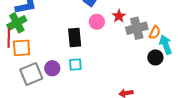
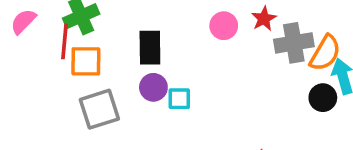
orange semicircle: (155, 32) -> (325, 53), size x1.5
black rectangle: (75, 38) -> (150, 48), moved
purple circle: (52, 68) -> (153, 87), moved

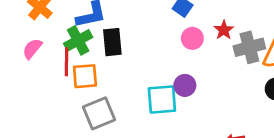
black rectangle: (150, 48) -> (112, 42), moved
purple circle: (153, 87) -> (185, 85), moved
cyan square: (179, 99) -> (162, 100), size x1.6

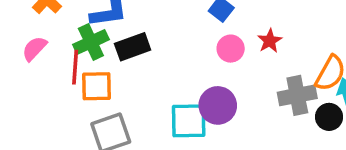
black rectangle: (112, 42) -> (133, 47), turned 72
gray cross: (249, 47) -> (297, 95), moved
purple circle: (185, 85) -> (218, 105), size x1.4

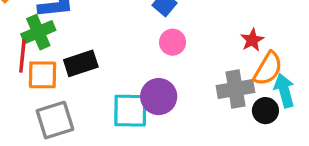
red star: (270, 41) -> (252, 40), moved
black rectangle: (133, 47) -> (81, 63), moved

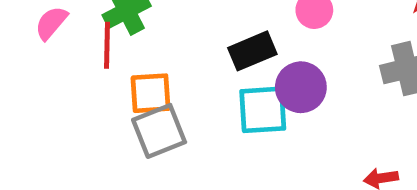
black rectangle: (81, 63) -> (252, 51), moved
orange square: (43, 75) -> (151, 93), moved

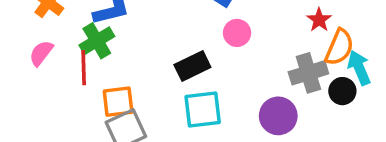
purple circle: (301, 87) -> (278, 116), moved

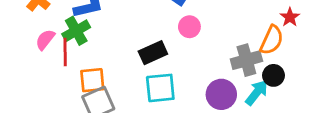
red star: (319, 20) -> (290, 17), moved
pink semicircle: (41, 53) -> (45, 40), moved
cyan arrow: (359, 68) -> (257, 93), moved, turned 60

